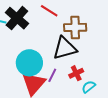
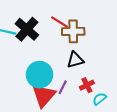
brown cross: (75, 27) -> (73, 31), moved
black triangle: (65, 48) -> (75, 60), size x0.7

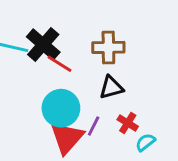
red line: (60, 22) -> (59, 64), moved
red cross: (87, 85) -> (128, 123), turned -32

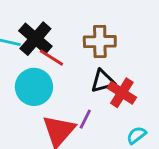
cyan circle: (61, 108) -> (34, 87), moved
red cross: (128, 123) -> (122, 93), moved, size x1.4

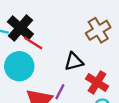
brown cross: (100, 42) -> (98, 30), moved, turned -30
red cross: (122, 93) -> (97, 82), moved

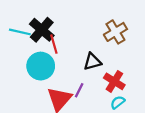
red line: (33, 43) -> (54, 44), turned 42

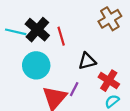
brown cross: (115, 32) -> (110, 19), moved
red line: (54, 44) -> (61, 36), moved

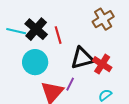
black triangle: (87, 61) -> (82, 58), size x1.4
red cross: (109, 81) -> (102, 64), moved

